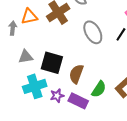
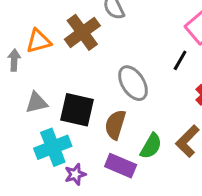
gray ellipse: (93, 32) -> (133, 83), moved
purple star: (57, 96) -> (75, 174), moved

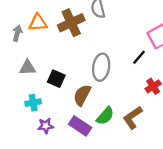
gray ellipse: (133, 83) -> (101, 67), turned 30
black square: (77, 110) -> (56, 79), size x0.7
cyan cross: (53, 147) -> (33, 103), size x0.6

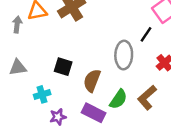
gray ellipse: (101, 67) -> (124, 55), moved
gray triangle: (27, 68) -> (18, 67), moved

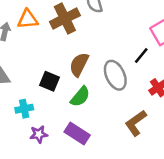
gray ellipse: (124, 55) -> (115, 75), turned -32
brown semicircle: (92, 81) -> (79, 65), moved
green semicircle: (118, 99) -> (80, 97), moved

